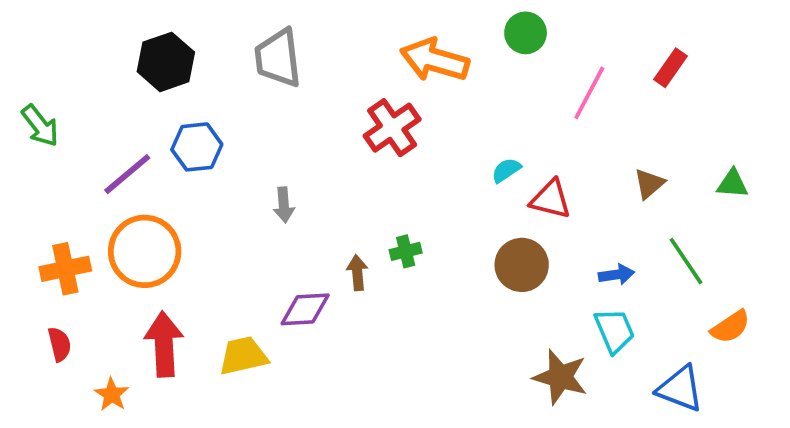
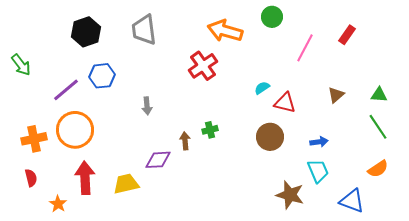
green line: (686, 261) -> (378, 127), moved

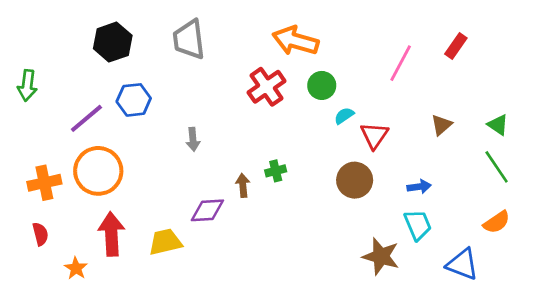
green circle: (272, 17) -> (322, 85), moved
green arrow: (21, 65) -> (27, 85), turned 45
green triangle: (379, 95) -> (498, 125), turned 30
red triangle: (285, 103) -> (374, 135), turned 50

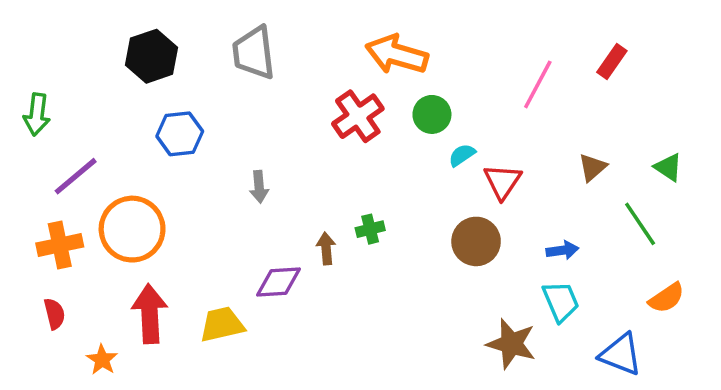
purple line: (86, 118) -> (76, 176), moved
green line: (497, 167) -> (640, 224), moved

